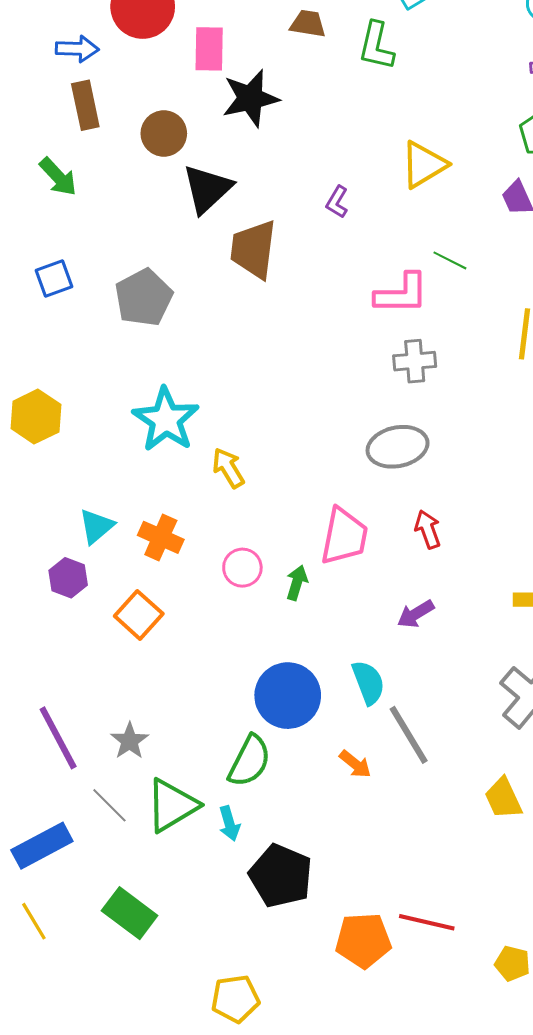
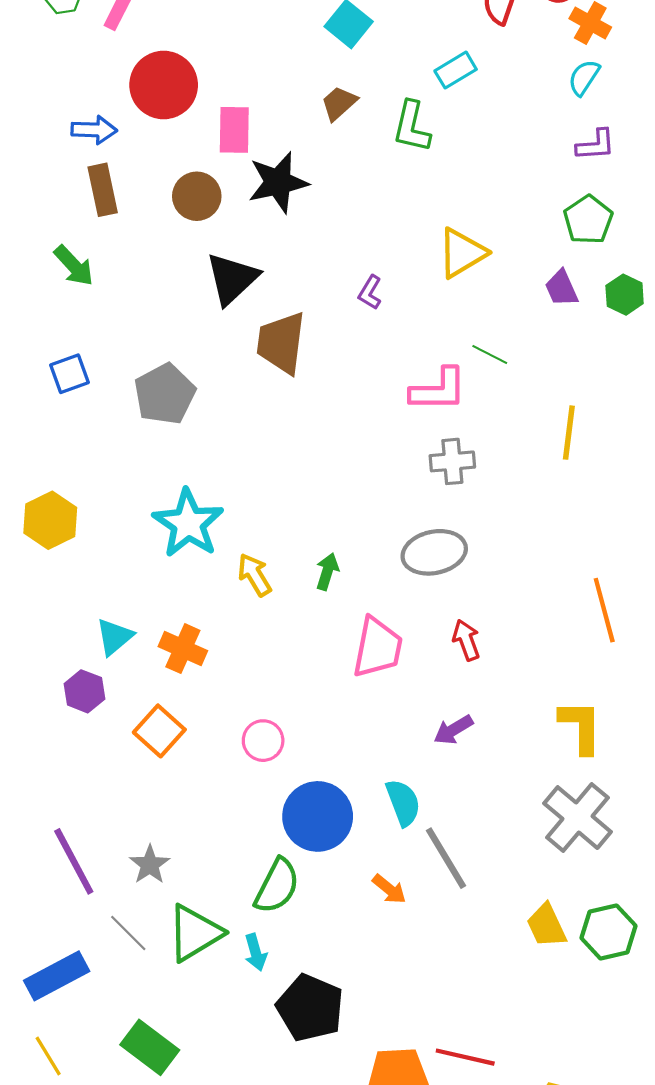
brown trapezoid: (308, 24) -> (339, 103), turned -51
brown circle: (164, 133) -> (197, 196), moved
pink circle: (242, 568) -> (263, 741), moved
green arrow: (297, 583) -> (327, 572), moved

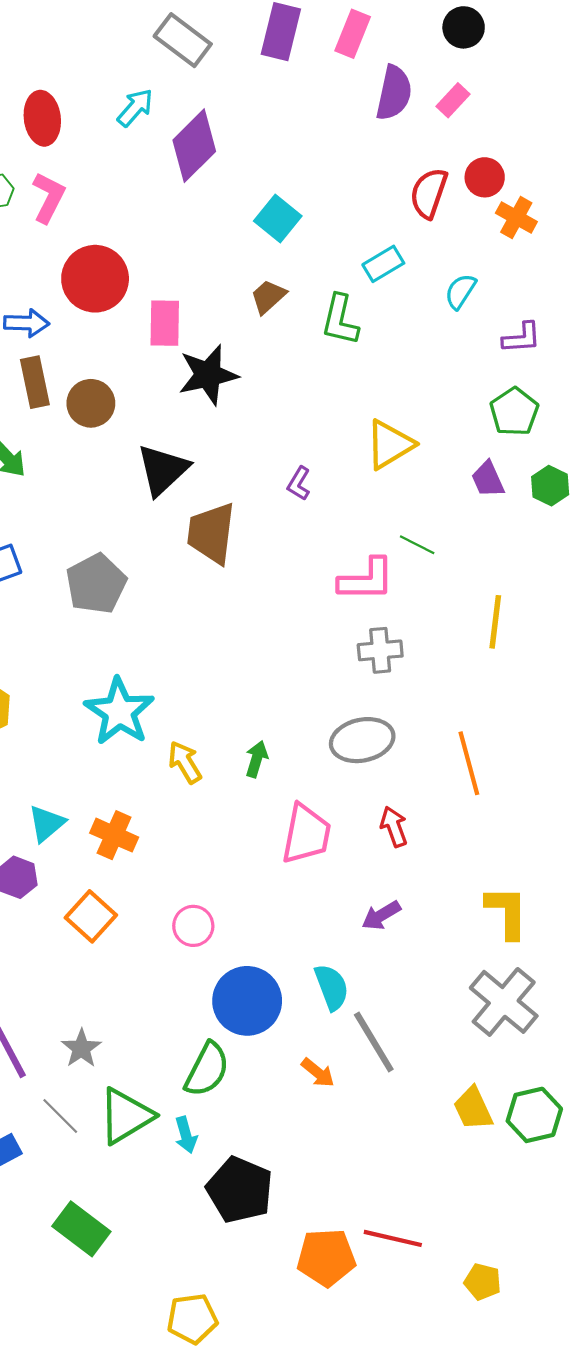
cyan semicircle: (584, 78) -> (460, 291), moved
brown circle: (197, 196) -> (91, 403), moved
orange line: (604, 610) -> (469, 763), moved

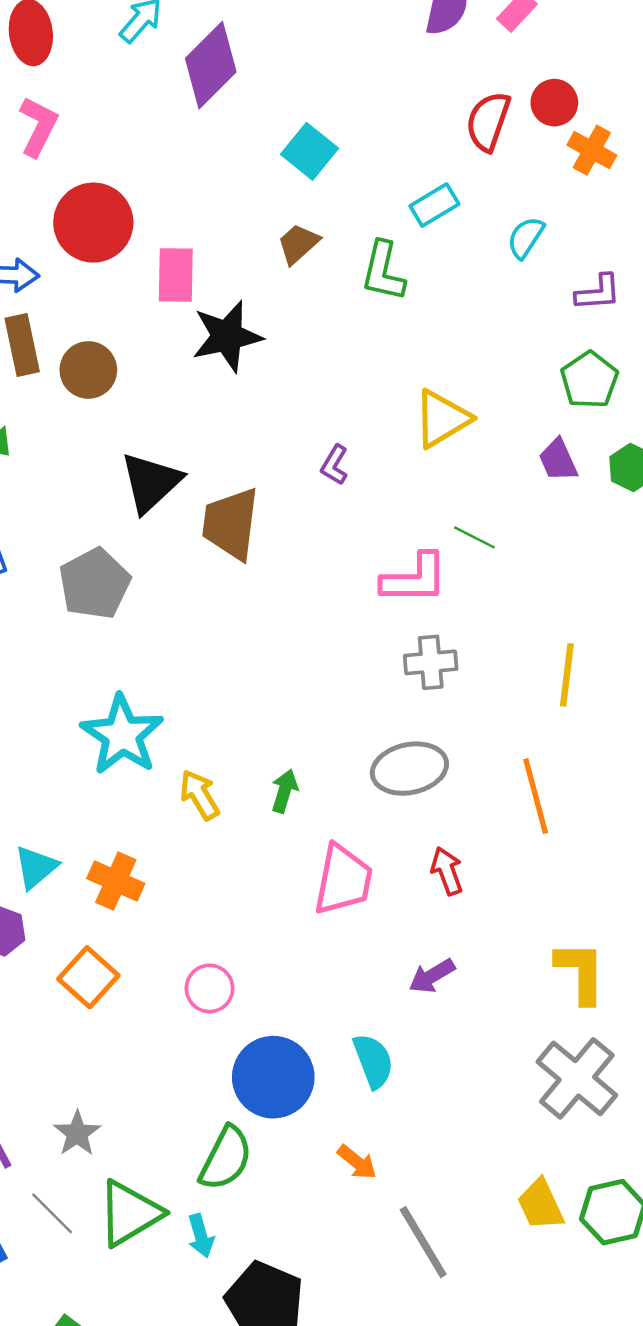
black triangle: (163, 470) -> (151, 482), moved
yellow line: (495, 622) -> (567, 675), moved
gray line: (374, 1042) -> (423, 1242), moved

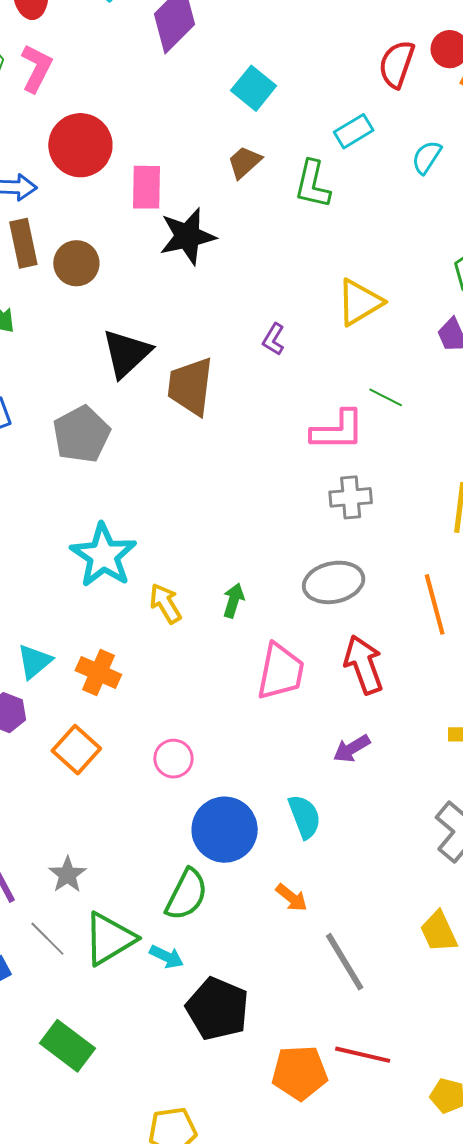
red arrow: (447, 871) -> (364, 664), size x1.5
cyan arrow: (201, 1236) -> (166, 957), turned -48

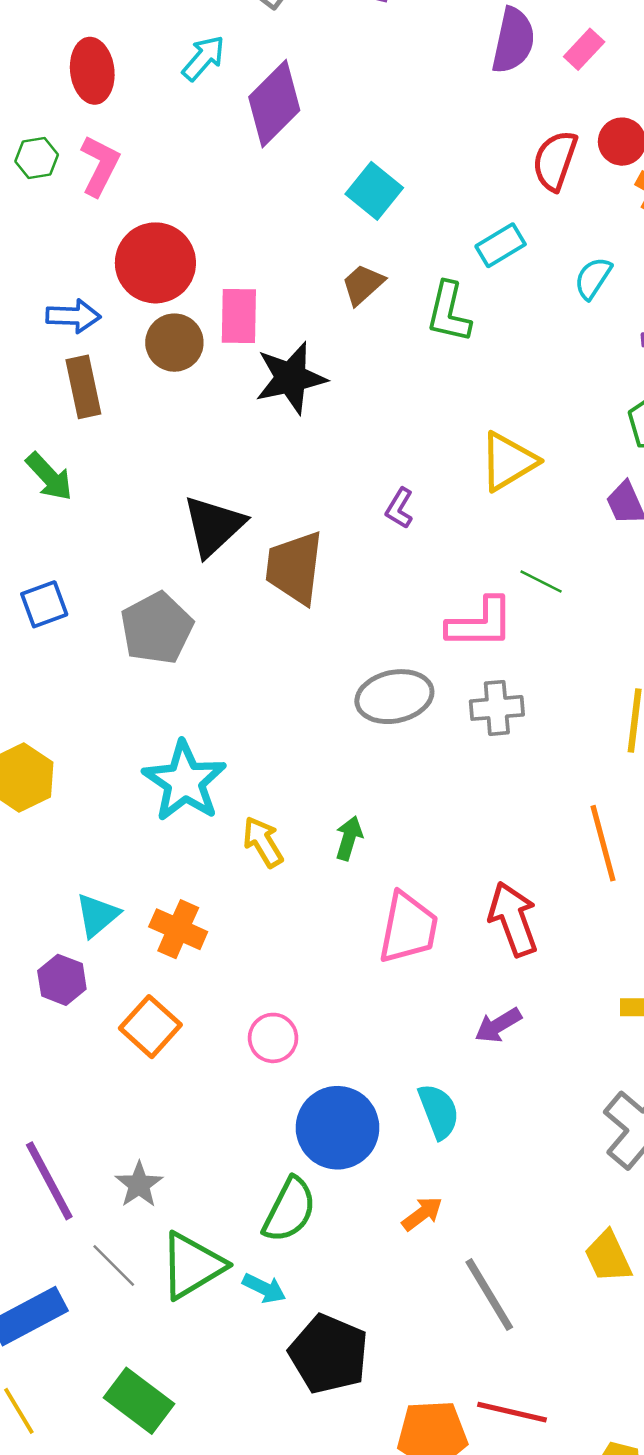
brown circle: (76, 263) -> (174, 343), moved
gray ellipse: (334, 582) -> (394, 697), moved
orange arrow: (292, 898) -> (422, 1214), turned -76

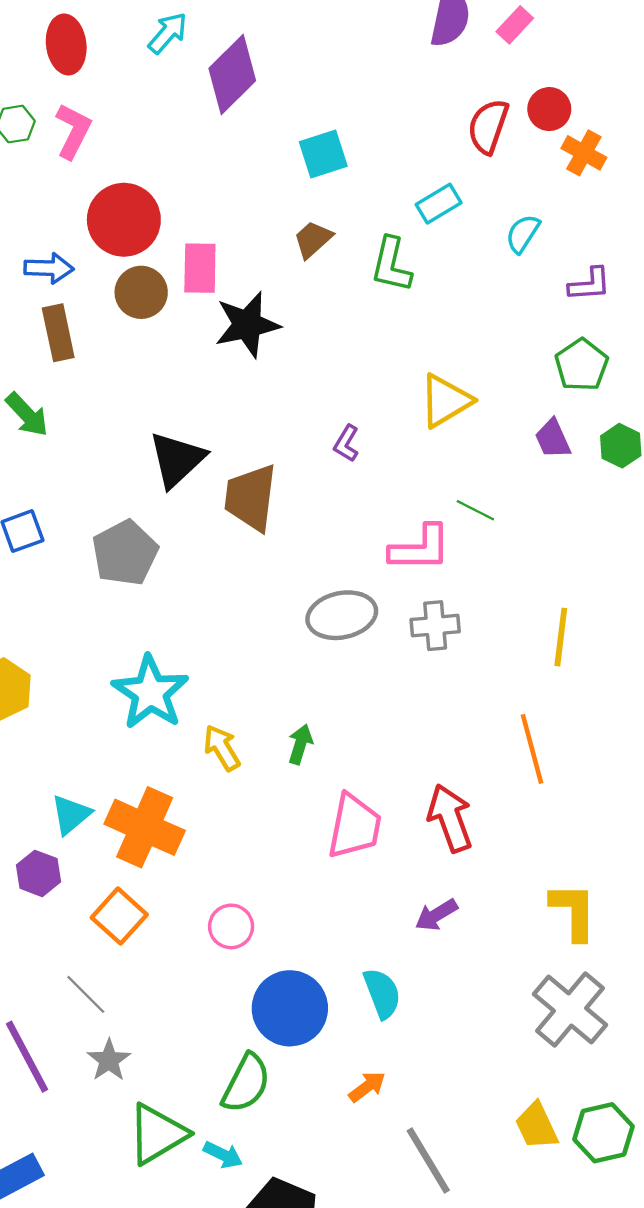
cyan square: (374, 191) -> (323, 154), turned 33
orange cross: (178, 929) -> (145, 827), size x1.5
gray line: (114, 1266) -> (86, 994), moved

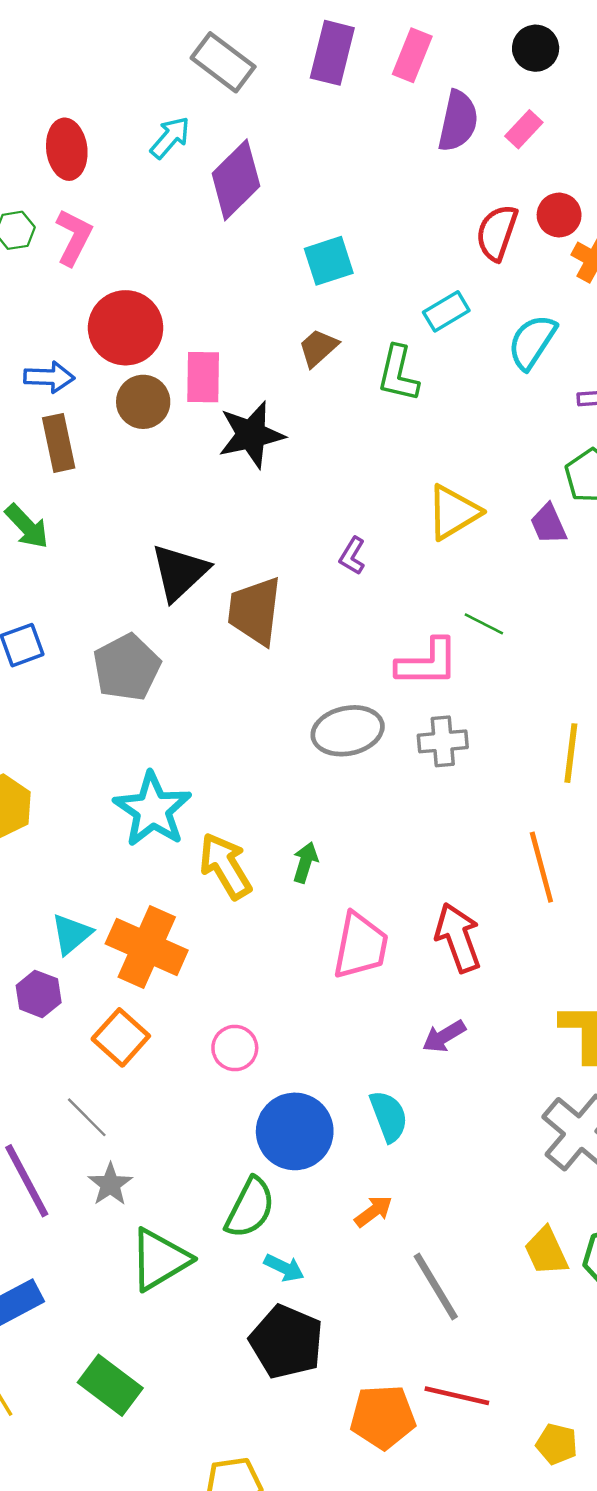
cyan semicircle: (523, 234) -> (532, 342), size x1.4
purple trapezoid: (553, 439) -> (548, 524), moved
yellow arrow: (222, 748) -> (225, 866), size x1.4
cyan arrow: (223, 1155) -> (284, 1268), moved

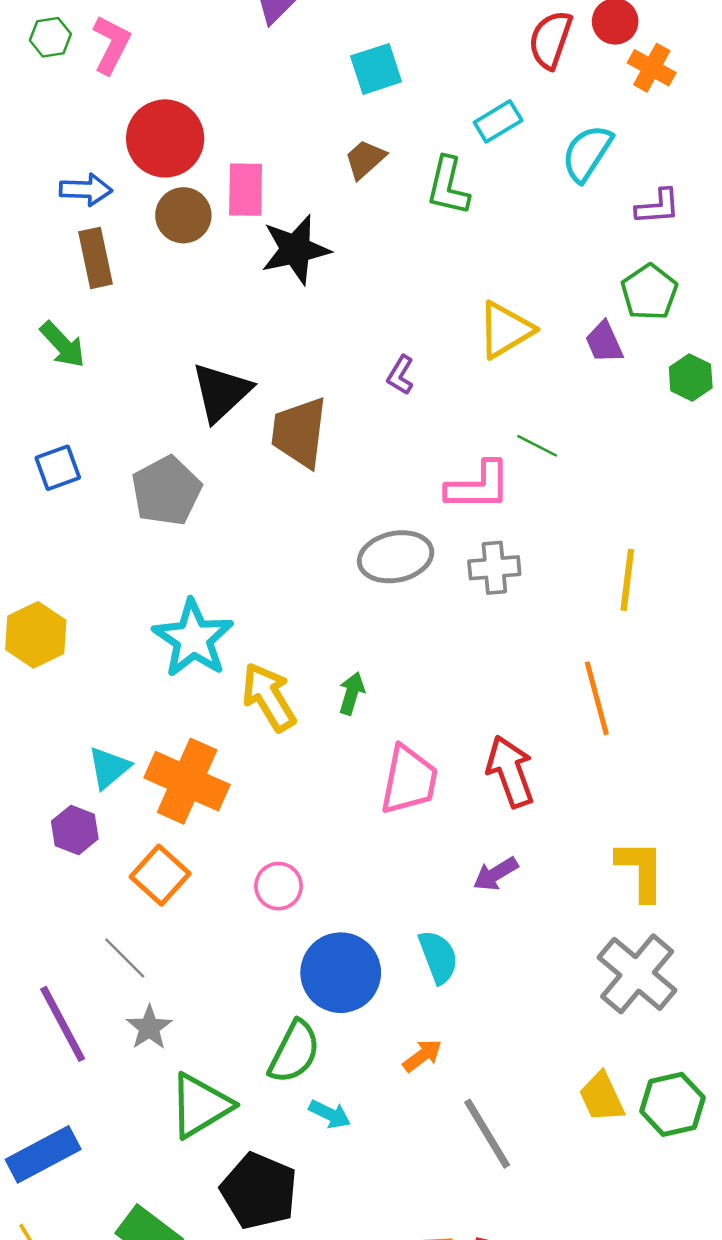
black pentagon: (286, 1342) -> (259, 1191), moved

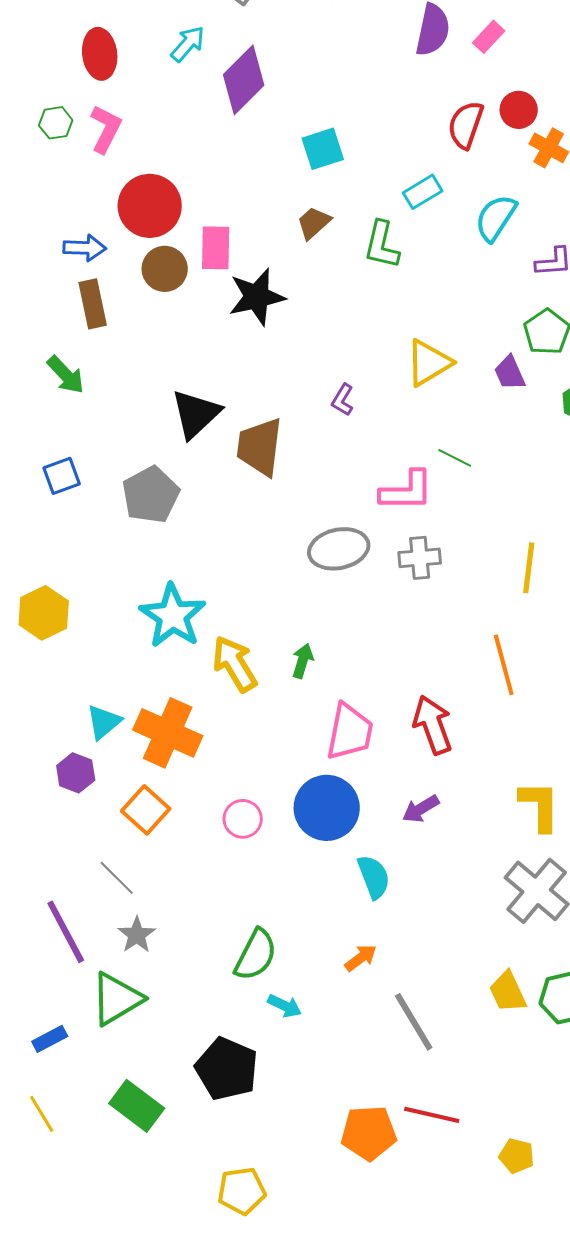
blue circle: (341, 973) -> (327, 808), moved
green triangle: (200, 1106) -> (117, 999), moved
blue rectangle: (43, 1154) -> (50, 1039), size x0.6

